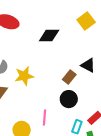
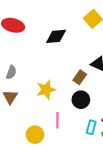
yellow star: (24, 76) -> (46, 90), moved

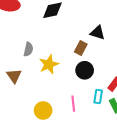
gray semicircle: (11, 72) -> (28, 49), moved
pink line: (57, 120) -> (73, 104), moved

